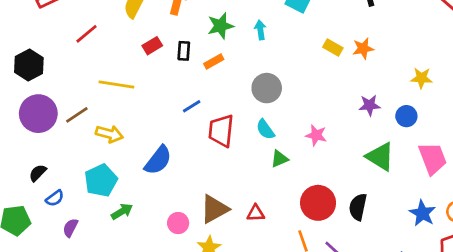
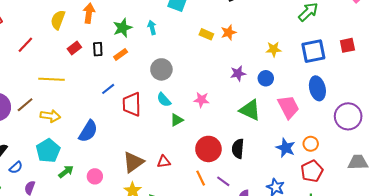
pink circle: (178, 223) -> (95, 176), moved

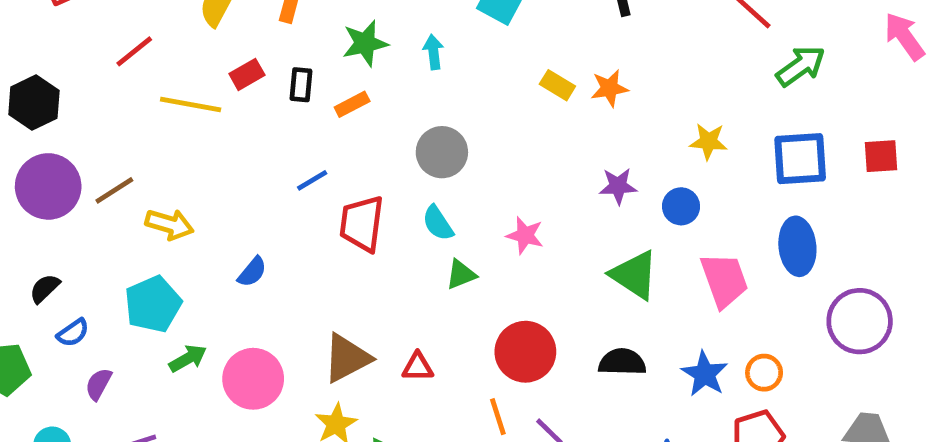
yellow line: (51, 79) -> (191, 104), moved
blue semicircle: (88, 131) -> (252, 272), size x0.6
black semicircle: (238, 149) -> (622, 362), moved, turned 78
pink circle: (95, 176) -> (253, 379), size x1.6

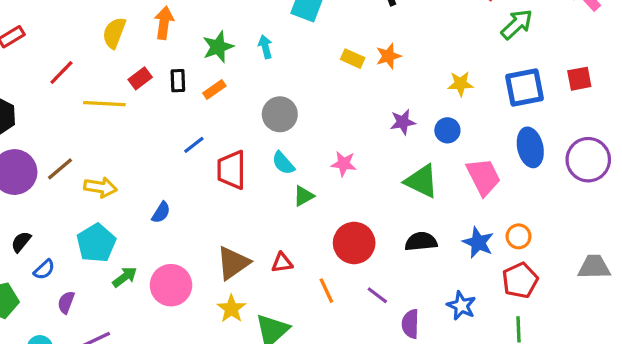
purple circle: (860, 321) -> (588, 160), moved
orange line: (498, 417) -> (326, 291), moved

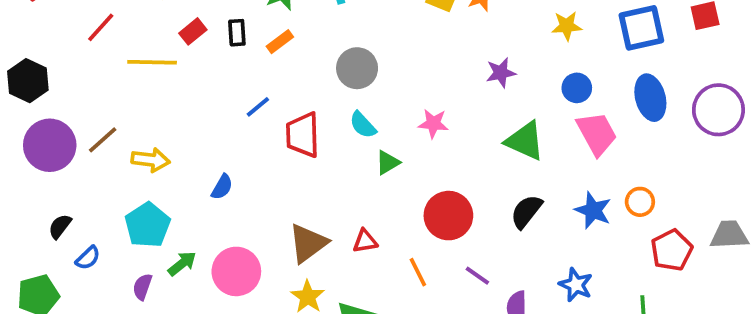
blue circle: (447, 130) -> (577, 88), moved
black semicircle: (421, 242) -> (526, 211), turned -44
red pentagon: (520, 280) -> (672, 250), moved
purple semicircle: (66, 302) -> (142, 287), moved

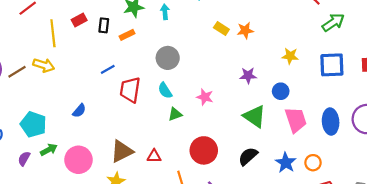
yellow line: (152, 62) -> (53, 33), turned 72
blue circle: (577, 88) -> (281, 91), moved
blue ellipse: (650, 98) -> (331, 122), moved
yellow arrow: (151, 160) -> (44, 65), moved
cyan pentagon: (148, 225) -> (33, 124), turned -30

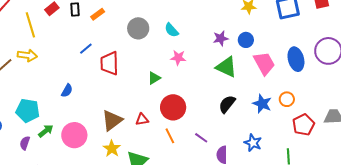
purple star: (248, 75) -> (221, 38), moved
cyan semicircle: (165, 90) -> (172, 30), moved
red circle: (204, 150) -> (173, 107), moved

